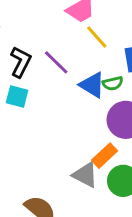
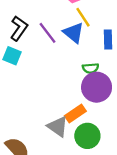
green semicircle: (113, 83) -> (90, 68), moved
blue triangle: (92, 85) -> (74, 33), moved

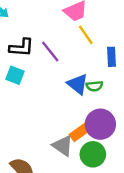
black L-shape: (19, 28) -> (21, 47), turned 60
blue triangle: (74, 33) -> (78, 84), moved
purple circle: (97, 87) -> (100, 124), moved

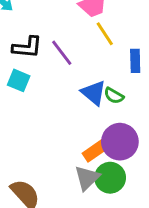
green semicircle: (94, 86) -> (114, 96), turned 35
gray triangle: (63, 146) -> (87, 178), moved, turned 40

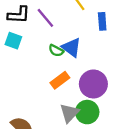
green semicircle: (114, 96) -> (56, 51), moved
orange rectangle: (95, 150) -> (60, 80), moved

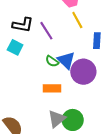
orange rectangle: (60, 80) -> (52, 88), turned 30
purple circle: (93, 84) -> (83, 72), moved

